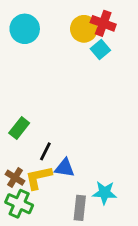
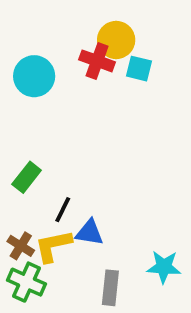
red cross: (103, 23) -> (97, 61), moved
cyan circle: (25, 29) -> (34, 76), moved
cyan square: (100, 49) -> (139, 69), turned -36
cyan star: (105, 193) -> (164, 267), moved

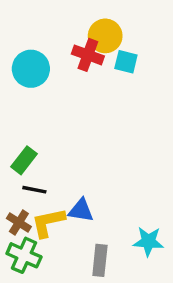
black line: (63, 210) -> (34, 190), moved, turned 75

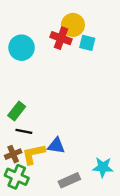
brown cross: (19, 222) -> (13, 154), turned 35
gray rectangle: (100, 260) -> (69, 180), turned 60

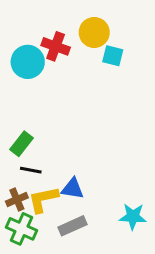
red cross: (61, 38) -> (56, 46), moved
gray rectangle: (69, 180) -> (73, 226), moved

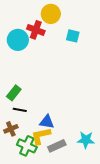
yellow circle: (94, 32) -> (51, 14), moved
yellow L-shape: (43, 199) -> (41, 136), moved
gray rectangle: (73, 226) -> (57, 146), moved
green cross: (22, 229) -> (27, 146), moved

